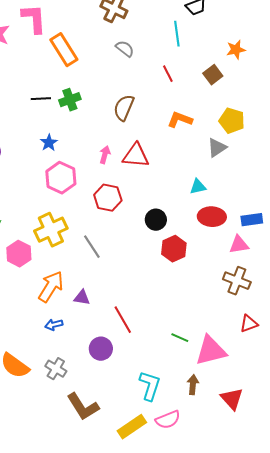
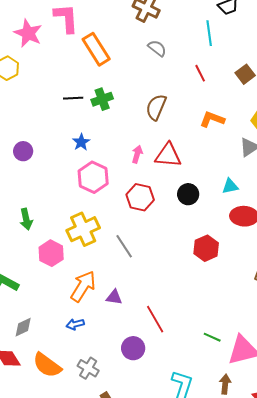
black circle: (156, 220) -> (188, 194), moved
blue arrow: (54, 325) -> (75, 324), moved

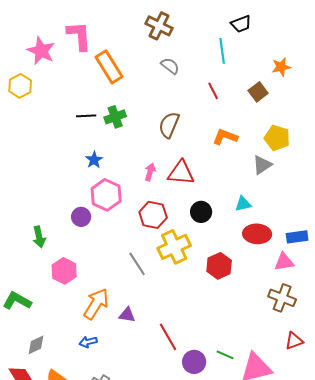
purple circle: (23, 151) -> (81, 217), moved
yellow cross: (83, 229) -> (174, 247), moved
purple circle: (133, 348) -> (194, 362), moved

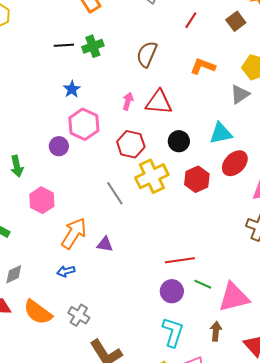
red line: (213, 91) -> (191, 20), turned 60
cyan triangle: (243, 204) -> (221, 133), size x1.4
red ellipse: (257, 234) -> (235, 163), turned -48
red hexagon: (219, 266) -> (197, 179), moved
red line: (168, 337) -> (180, 260), moved, turned -68

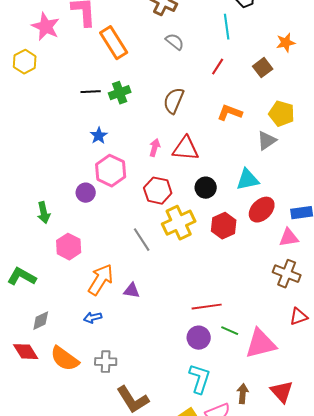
gray cross: (79, 315) -> (106, 362), turned -30
brown arrow: (216, 331) -> (243, 394), moved

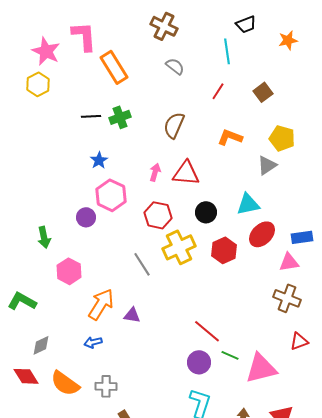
orange star: (286, 43) -> (288, 40), moved
yellow hexagon: (25, 62) -> (38, 84), moved
red line: (207, 307) -> (207, 331), turned 48

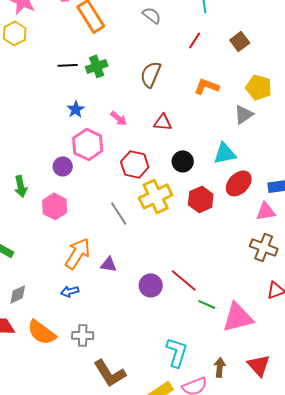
pink arrow: (155, 172) -> (119, 118), moved, turned 114
red triangle: (186, 173) -> (163, 122), size x0.7
pink hexagon: (69, 271) -> (55, 206), moved
purple circle: (199, 362) -> (151, 285), moved

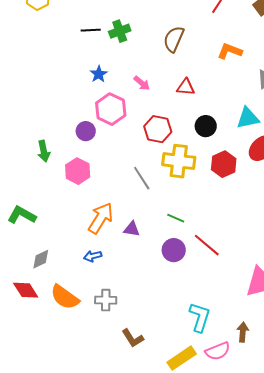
yellow cross: (156, 196) -> (179, 161), turned 32
green line: (207, 304) -> (176, 218), moved
brown L-shape: (110, 373) -> (133, 338), size x0.7

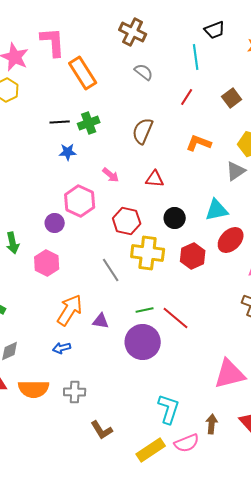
blue star: (99, 74) -> (68, 152), moved, turned 30
green line: (176, 218) -> (145, 310), turned -36
red line: (207, 245) -> (176, 318), moved
purple circle: (174, 250) -> (143, 342), size x1.5
orange semicircle: (65, 297) -> (34, 389), turned -36

